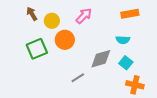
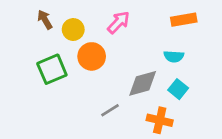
orange cross: (135, 85) -> (160, 120), moved

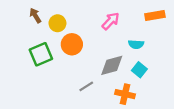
orange rectangle: (184, 20) -> (155, 16), moved
pink arrow: (119, 22) -> (111, 21), moved

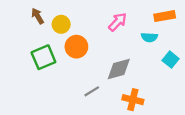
cyan semicircle: (136, 44) -> (149, 37), moved
cyan square: (139, 70) -> (171, 60), moved

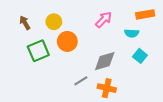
brown arrow: (38, 16) -> (25, 23), moved
cyan square: (171, 60) -> (140, 56), moved
orange cross: (133, 100) -> (107, 88), moved

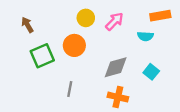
yellow circle: (54, 22) -> (86, 18), moved
cyan square: (140, 56) -> (151, 72), moved
gray line: (81, 81) -> (70, 89), moved, turned -48

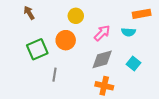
pink arrow: (114, 21) -> (102, 33), moved
brown arrow: (27, 25) -> (29, 13), moved
gray line: (70, 89) -> (54, 75), moved

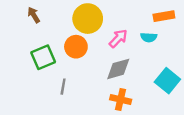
yellow circle: (76, 16) -> (88, 19), size x1.6
cyan square: (134, 63) -> (167, 81), moved, size x1.5

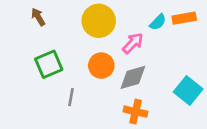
cyan semicircle: (149, 37) -> (158, 22), moved, turned -49
orange circle: (76, 47) -> (101, 66), moved

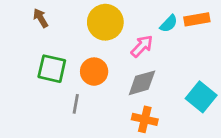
green square: (49, 64) -> (52, 69), turned 36
orange circle: (101, 66) -> (94, 72), moved

